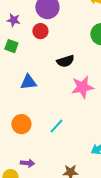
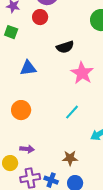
pink star: (82, 87) -> (82, 73), turned -30
cyan line: (56, 126) -> (72, 112), moved

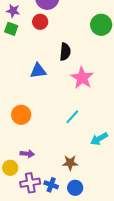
green square: (11, 32) -> (11, 29), moved
black semicircle: (65, 47) -> (65, 52), turned -66
blue triangle: (28, 68) -> (38, 71), moved

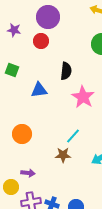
green square: (11, 29) -> (12, 70), moved
brown star: (70, 163) -> (63, 155), moved

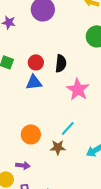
red circle: (41, 41) -> (36, 62), moved
orange circle: (22, 134) -> (31, 134), moved

